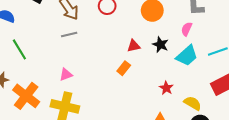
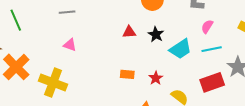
pink semicircle: (187, 29) -> (207, 26), moved
orange rectangle: (124, 68) -> (127, 74), moved, turned 48
pink triangle: (66, 75) -> (70, 45), moved, turned 32

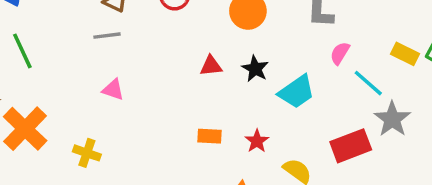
cyan line: (212, 49) -> (368, 83), moved, turned 54
yellow cross: (53, 83) -> (87, 153), size x0.6

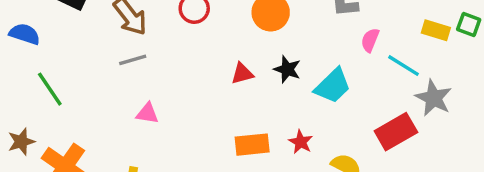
orange rectangle: (210, 136) -> (252, 145), size x1.4

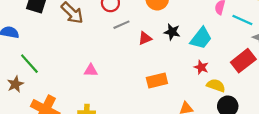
gray line: (133, 60) -> (121, 25), moved
brown star: (21, 142) -> (15, 84), moved
red star: (301, 142) -> (201, 67), moved

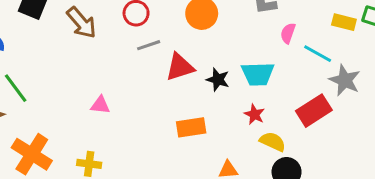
black star: (172, 32) -> (218, 79), moved
red triangle: (145, 38) -> (180, 67), size x1.5
cyan trapezoid: (201, 38) -> (258, 74), turned 45

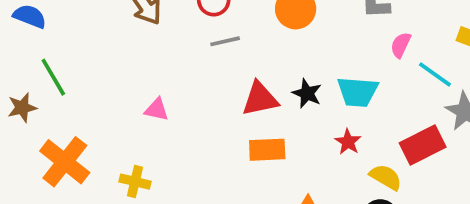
red triangle: (180, 67) -> (260, 99), moved
yellow semicircle: (273, 142) -> (386, 177), moved

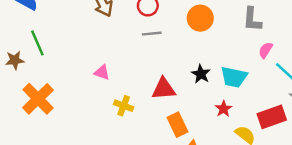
red triangle: (260, 99) -> (164, 89), moved
orange rectangle: (267, 150) -> (177, 125), moved, turned 60
yellow cross: (135, 182) -> (124, 106), moved

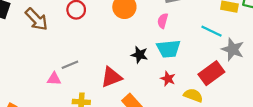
gray line: (152, 34) -> (70, 65), moved
pink semicircle: (266, 50) -> (163, 21), moved

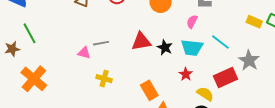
cyan line: (212, 31) -> (220, 42), moved
red triangle: (111, 77) -> (141, 41), moved

